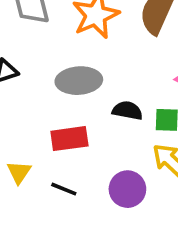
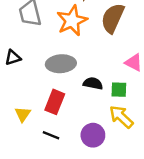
red rectangle: (69, 139) -> (55, 102), turned -60
yellow triangle: (19, 172) -> (23, 114), moved

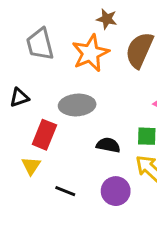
black semicircle: (93, 83) -> (108, 145), moved
red rectangle: (55, 102) -> (44, 135), moved

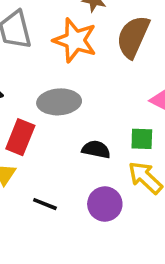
orange star: (90, 53) -> (75, 40), turned -30

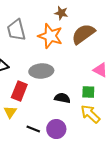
brown semicircle: (133, 37) -> (83, 34), turned 30
purple circle: (105, 204) -> (56, 129), moved

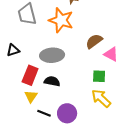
brown semicircle: (83, 34) -> (94, 41), moved, size x0.7
black semicircle: (62, 98) -> (52, 81), moved
yellow triangle: (10, 112) -> (31, 96), moved

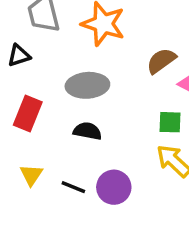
black triangle: (13, 50) -> (19, 55), moved
red rectangle: (30, 75) -> (28, 113), moved
yellow triangle: (31, 96) -> (31, 175), moved

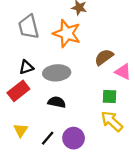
black triangle: (19, 55) -> (26, 67), moved
red rectangle: (28, 113) -> (18, 91), turned 30
black line: (73, 187) -> (48, 138), turned -72

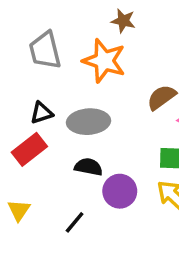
yellow triangle: (21, 130) -> (19, 210), moved
purple circle: (74, 138) -> (120, 191), moved

